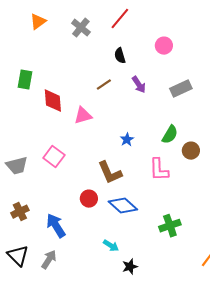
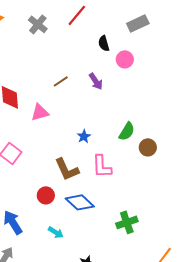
pink circle: (164, 46) -> (125, 59), moved
black semicircle: (120, 56) -> (104, 43), moved
gray rectangle: (181, 89) -> (138, 23), moved
pink L-shape: (159, 170) -> (102, 166), moved
cyan arrow: (111, 246) -> (56, 232), moved

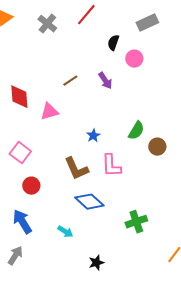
black semicircle: (104, 43) -> (113, 43), turned 35
red circle: (46, 195) -> (31, 186), moved

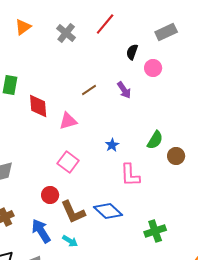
pink square: (20, 153) -> (68, 162), moved
brown L-shape: (76, 169) -> (73, 212), moved
cyan arrow: (65, 232) -> (70, 241), moved

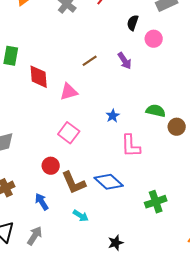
green semicircle: (155, 140) -> (156, 111), turned -108
blue arrow: (41, 231) -> (42, 202), size x0.7
cyan arrow: (70, 241) -> (81, 216), moved

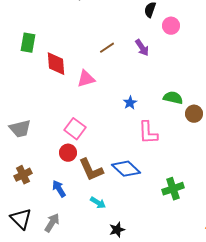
pink square: (69, 133) -> (75, 129), moved
black star: (116, 243) -> (117, 230), moved

